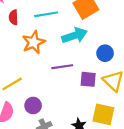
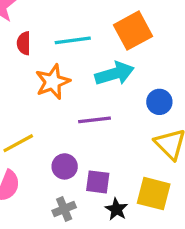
purple square: (88, 79) -> (98, 182), moved
purple circle: (33, 106) -> (65, 166), moved

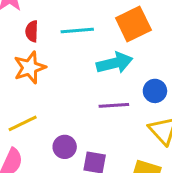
orange star: (53, 82) -> (30, 68), moved
purple line: (94, 120) -> (114, 105), moved

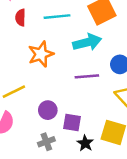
orange star: (30, 68) -> (41, 54), moved

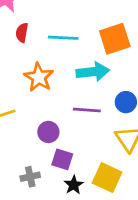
orange star: (41, 54) -> (39, 77), turned -30
purple circle: (48, 110) -> (48, 132), moved

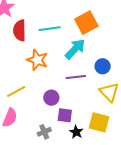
red semicircle: (22, 33) -> (20, 30), size x1.5
cyan arrow: (93, 72) -> (75, 49), turned -30

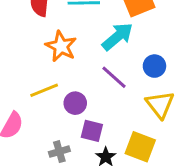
purple line: (76, 77) -> (114, 77), turned 42
yellow line: (16, 92) -> (44, 90), moved

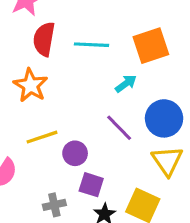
cyan arrow: (117, 37) -> (126, 84), size x0.6
orange star: (61, 46) -> (31, 85), moved
blue circle: (154, 66) -> (164, 118), size x1.5

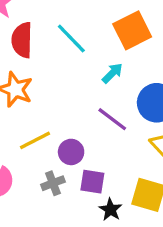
cyan line: (91, 45) -> (71, 39), turned 52
gray cross: (54, 205) -> (53, 183), moved

